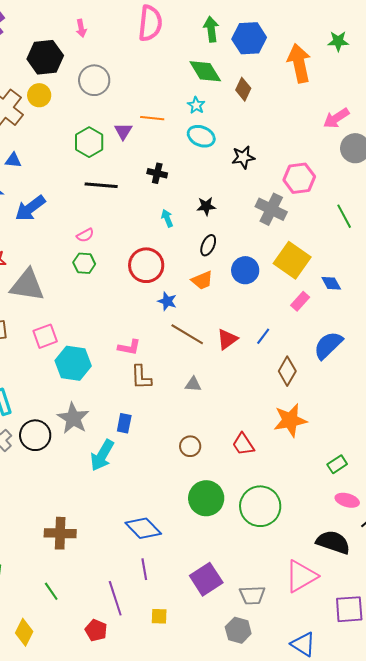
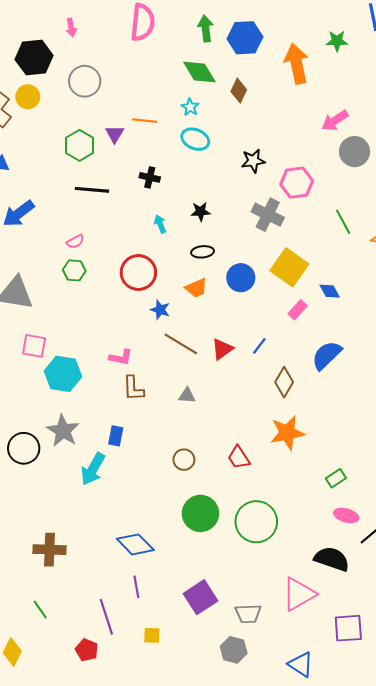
black star: (243, 157) -> (253, 161), moved
black ellipse: (208, 245) -> (203, 252), turned 60
pink square: (45, 336) -> (34, 346), turned 30

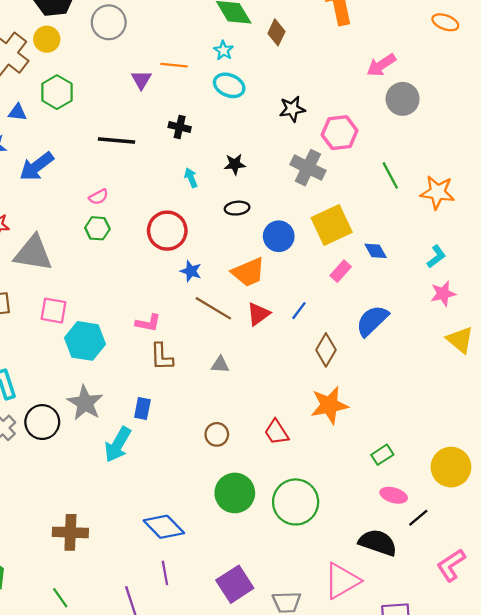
green hexagon: (80, 145) -> (57, 92), moved
yellow square: (289, 267) -> (332, 225), turned 30
orange trapezoid: (196, 288) -> (248, 272), moved, size x1.4

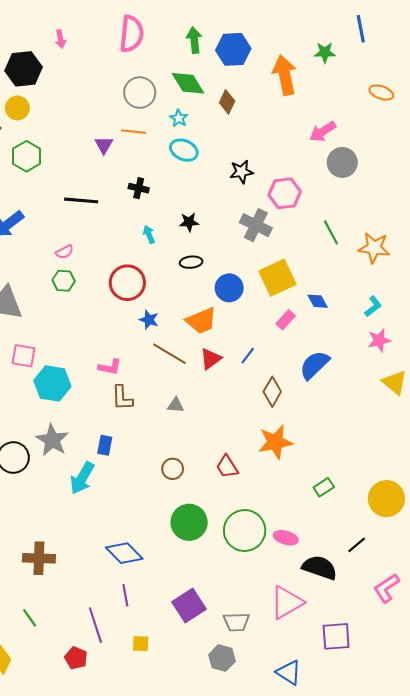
gray circle: (109, 22) -> (140, 93), moved
pink ellipse: (394, 495) -> (286, 538), moved

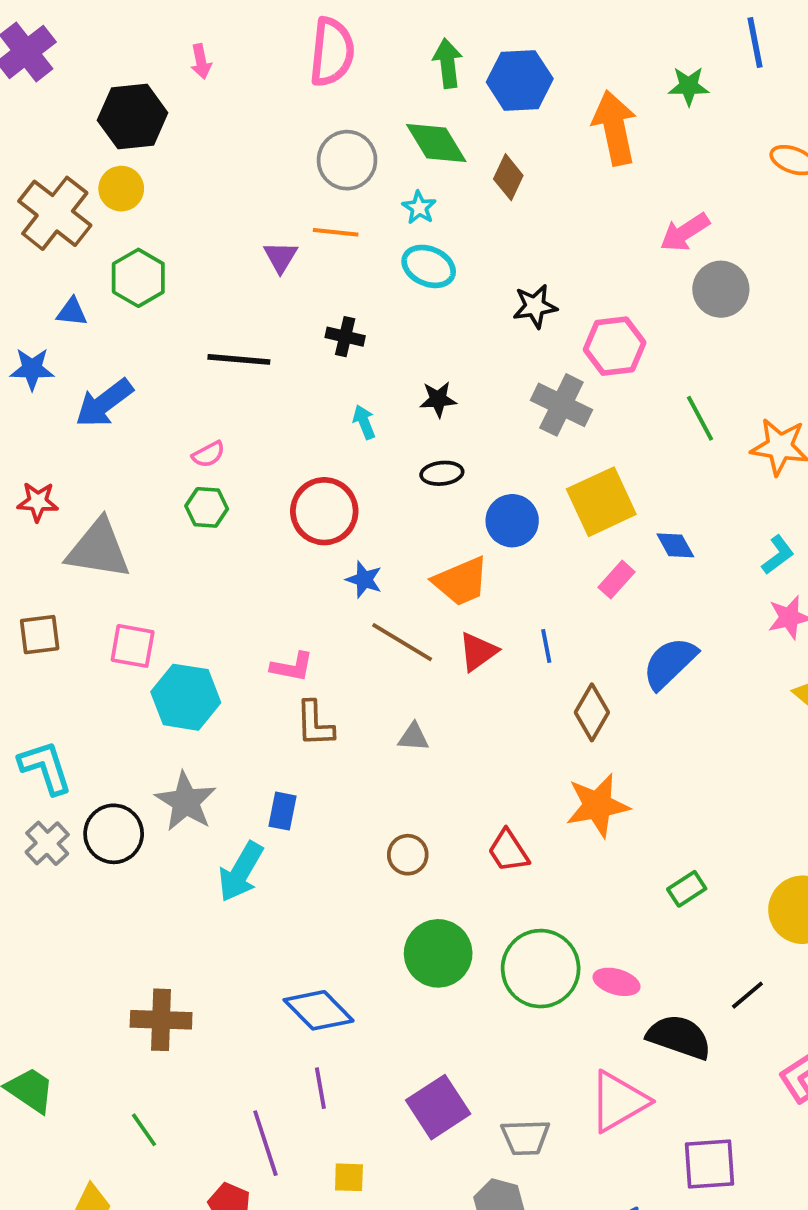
blue line: (248, 356) -> (546, 646), turned -48

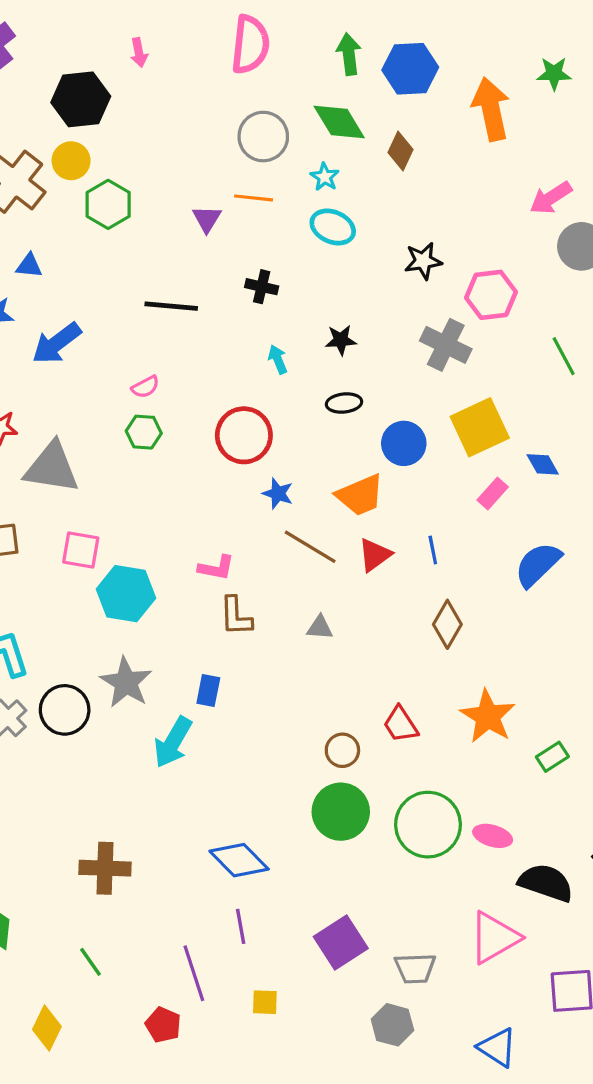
green hexagon: (138, 278) -> (108, 204), moved
brown diamond: (592, 712) -> (447, 624), moved
orange star: (598, 805) -> (488, 716), moved, turned -30
brown circle: (408, 855) -> (342, 750), moved

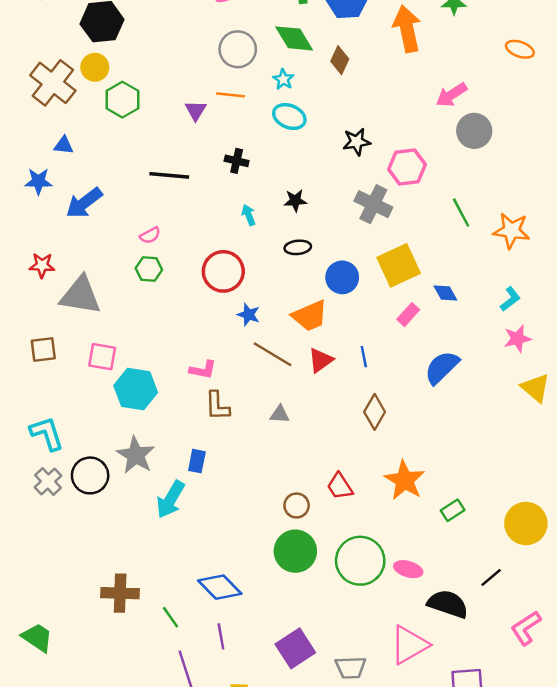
green line: (90, 962) -> (170, 617), moved

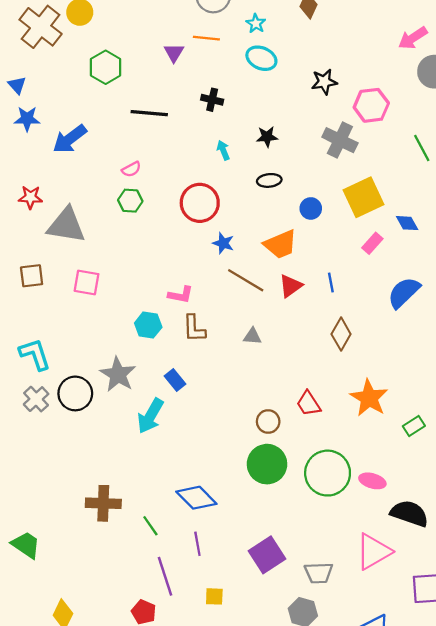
green hexagon: (122, 100) -> (106, 67), moved
blue triangle: (64, 145) -> (17, 85), moved, turned 42
blue circle: (342, 277) -> (311, 208), size x0.7
cyan hexagon: (136, 389) -> (148, 325), moved, size x0.7
blue rectangle: (197, 461) -> (175, 380), turned -50

